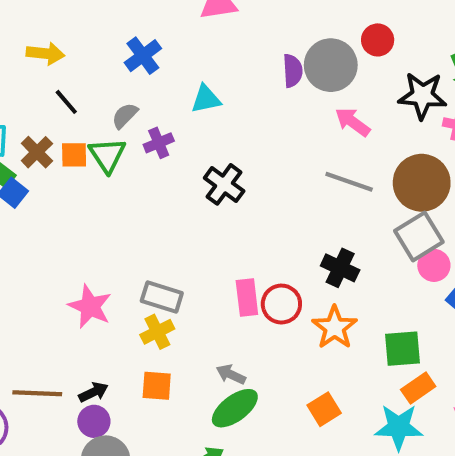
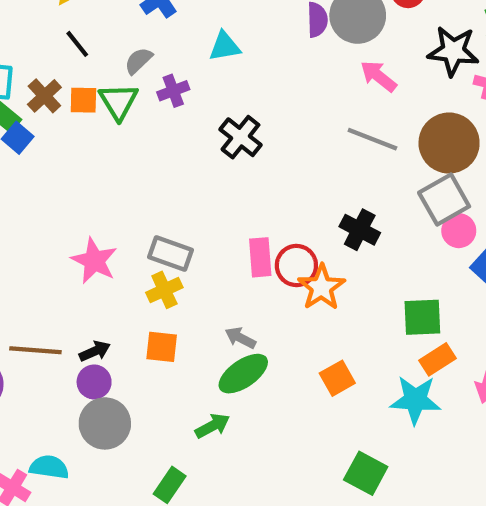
orange star: (335, 327) -> (321, 287), moved

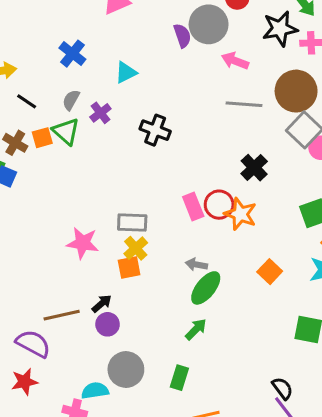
black cross: (360, 230) -> (254, 168), turned 36
orange square: (162, 347) -> (129, 268), moved
gray circle: (105, 423) -> (126, 370), moved

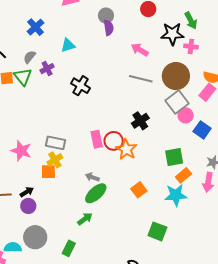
gray circle: (209, 24) -> (106, 16), moved, size x0.6

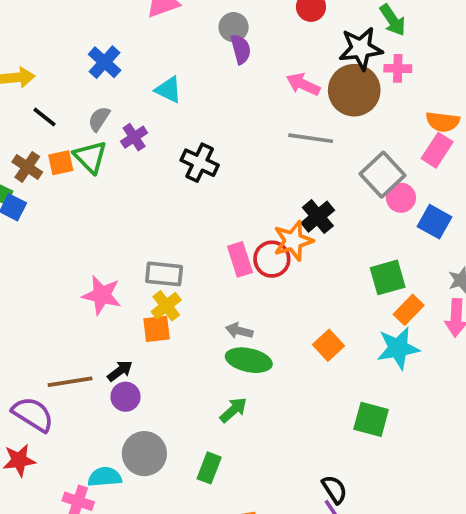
cyan triangle: (68, 45) -> (168, 90), turned 49
brown circle: (176, 76) -> (354, 90), moved
orange star: (126, 149) -> (293, 241), moved, turned 30
green ellipse: (96, 193) -> (249, 360), turned 60

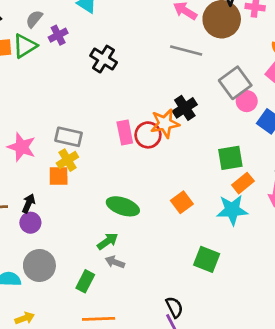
green triangle: (90, 157) -> (25, 46), turned 36
gray arrow: (239, 331) -> (115, 262), moved
black arrow: (120, 371) -> (29, 203), turned -36

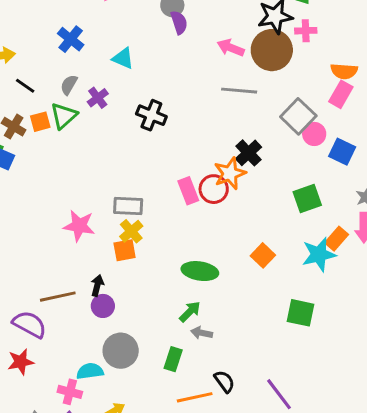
orange rectangle: (243, 183) -> (336, 239), moved
black semicircle: (174, 307) -> (224, 381), moved

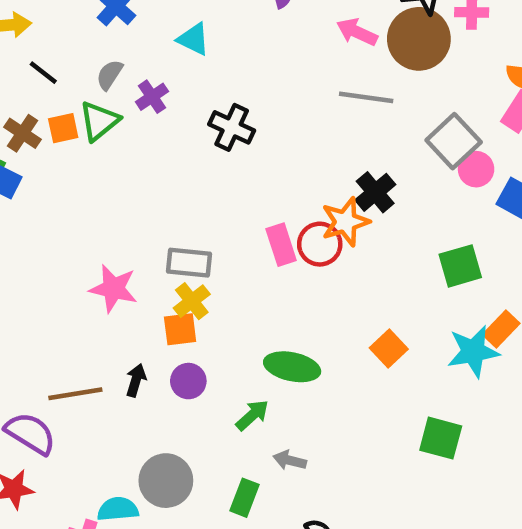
purple circle: (103, 306) -> (188, 381), moved
green arrow: (190, 312) -> (252, 415), moved

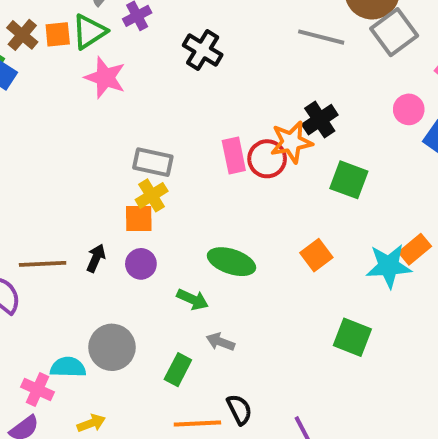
gray square: (454, 141) -> (394, 32), moved
green square: (460, 266) -> (349, 180), moved, turned 30
pink star: (113, 288) -> (105, 78), moved
green arrow: (252, 415) -> (193, 299), turned 60

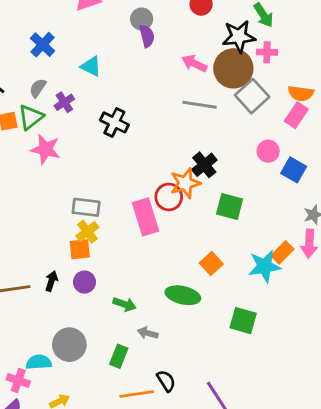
pink rectangle: (234, 155) -> (145, 217), moved, size x1.4
green ellipse: (231, 262) -> (183, 295), moved

